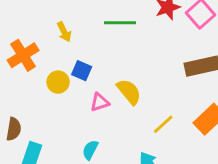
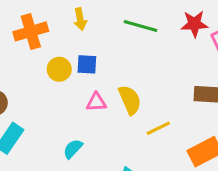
blue square: (82, 71) -> (87, 64), turned -36
yellow line: (163, 124) -> (158, 128), moved

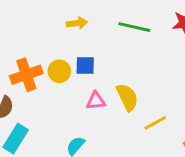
yellow arrow: (80, 19) -> (77, 23), turned -84
orange cross: (31, 31) -> (26, 75), moved

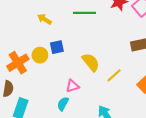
yellow arrow: (77, 23) -> (44, 19), turned -128
pink triangle: (96, 101) -> (72, 86), moved

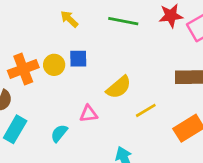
yellow semicircle: (91, 62) -> (119, 87), turned 78
cyan semicircle: (63, 104) -> (59, 133), moved

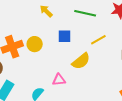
blue square: (78, 59) -> (65, 36), moved
yellow line: (146, 110) -> (98, 40), moved

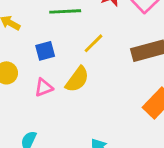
pink triangle: (59, 80) -> (44, 88), moved

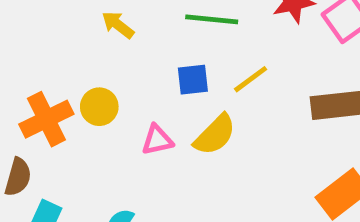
blue square: (45, 51) -> (193, 80), moved

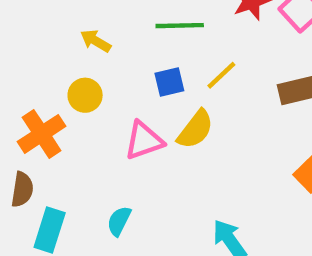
yellow circle: (99, 107) -> (85, 95), moved
pink triangle: (157, 140) -> (144, 141), size x1.4

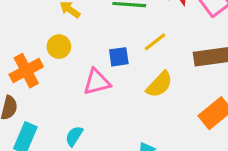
blue square: (169, 82) -> (119, 57), moved
yellow semicircle: (195, 129) -> (159, 84), moved

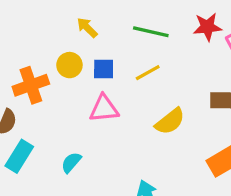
yellow line: (155, 42) -> (148, 73), moved
blue square: (119, 57) -> (104, 69), moved

